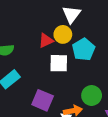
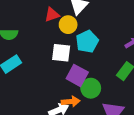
red triangle: (46, 40) -> (52, 15), moved
purple square: (43, 100) -> (77, 75), moved

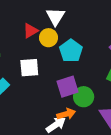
white square: (61, 53) -> (29, 68), moved
purple square: (77, 75) -> (68, 87), turned -35

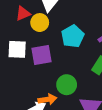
cyan pentagon: (71, 51) -> (73, 36), moved
purple square: (68, 87) -> (42, 55), moved

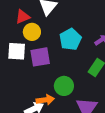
yellow circle: (40, 23) -> (32, 32), moved

